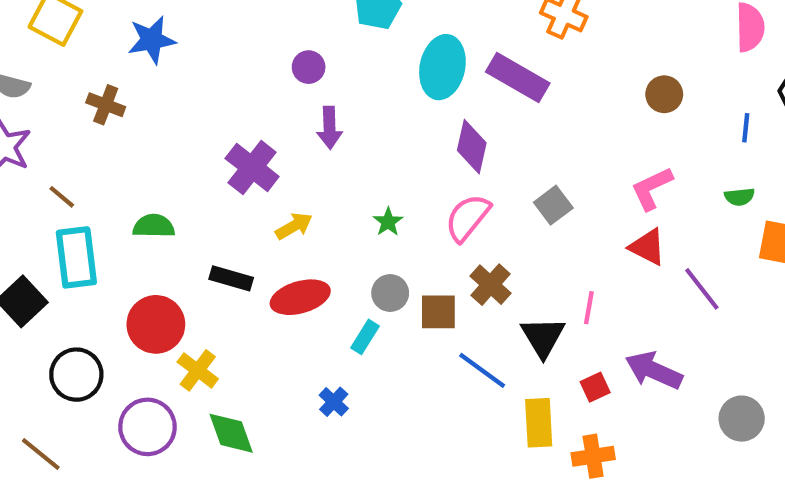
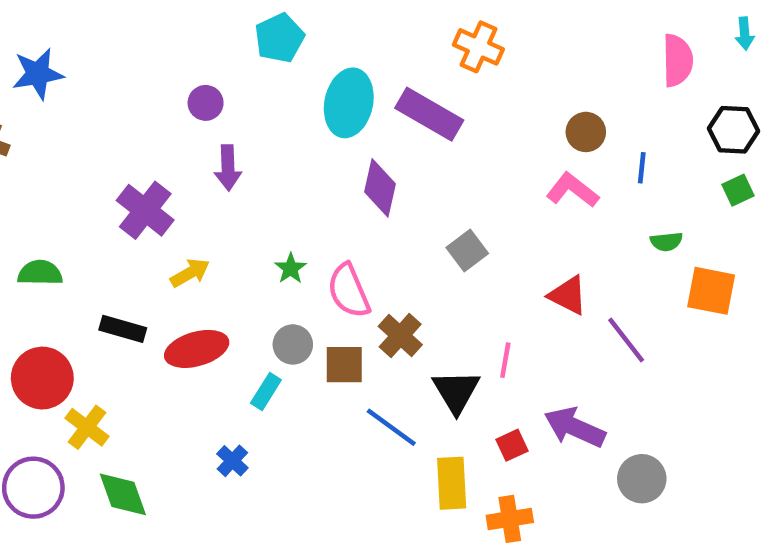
blue line: (746, 128) -> (642, 168), moved
pink L-shape: (652, 188) -> (572, 190), moved, turned 63
pink semicircle: (468, 218) -> (349, 291), moved, turned -62
gray circle: (742, 419) -> (642, 479), moved

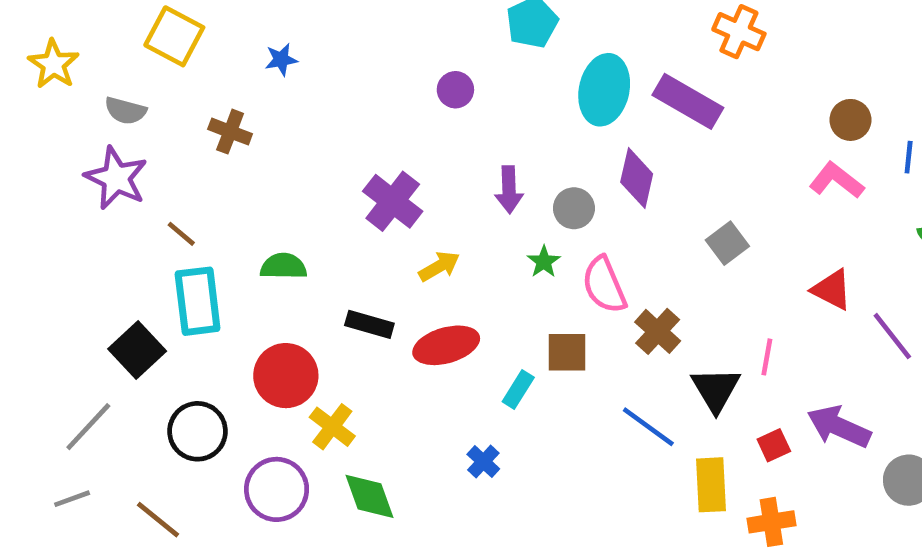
blue star: (38, 74) -> (281, 60), size x0.6
purple arrow: (228, 168) -> (509, 190), moved
gray circle: (293, 344) -> (574, 208), moved
brown square: (344, 365) -> (567, 352), moved

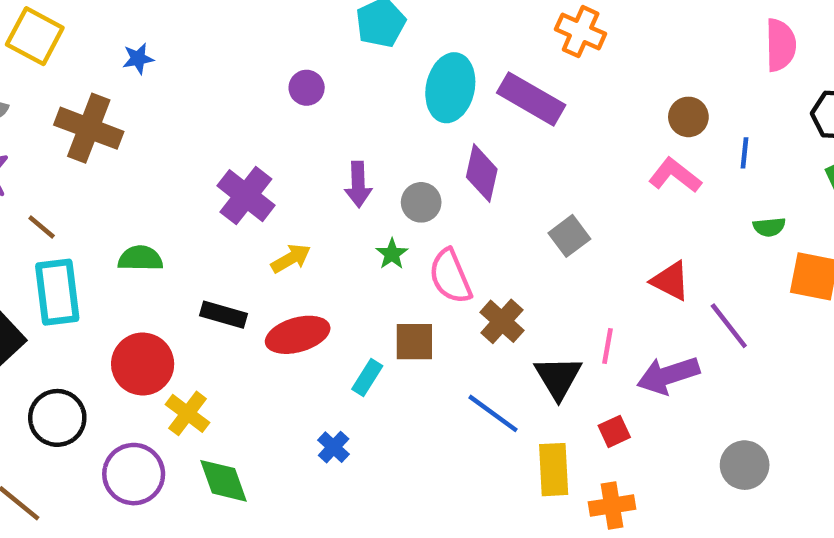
brown cross: (230, 132) -> (89, 128), size x1.6
purple arrow: (839, 427) -> (668, 375), moved, turned -42

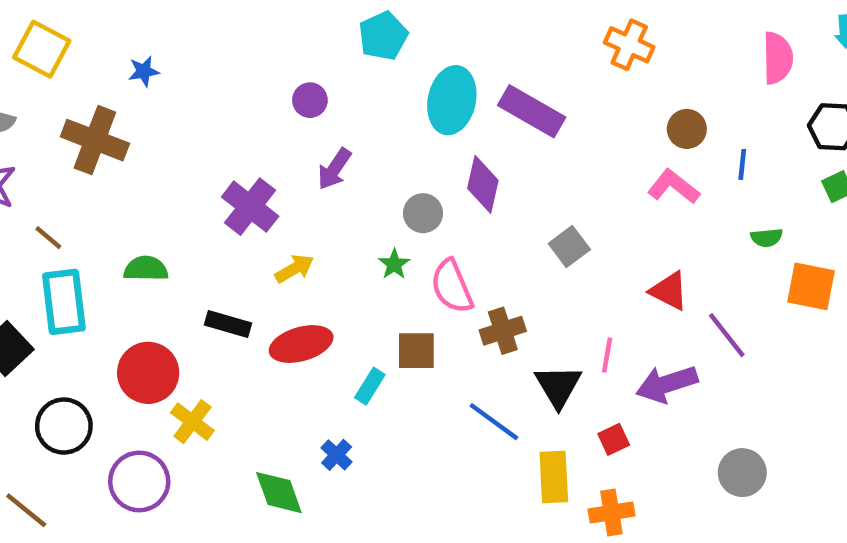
orange cross: (581, 32) -> (629, 45), moved
purple arrow: (358, 184) -> (334, 169), moved, turned 36
brown cross: (502, 321) -> (503, 331), turned 30
green diamond: (223, 481) -> (279, 493), moved

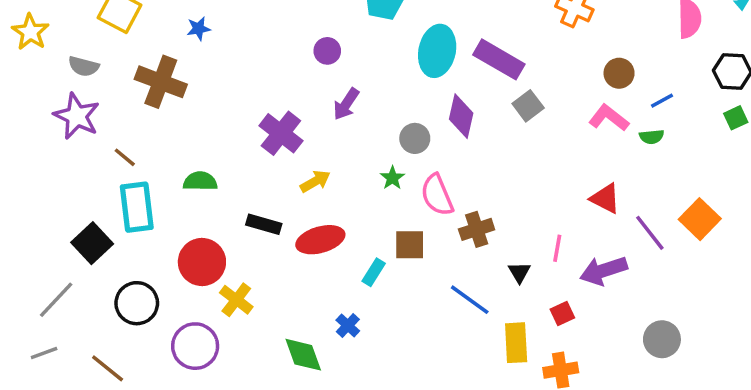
blue line: (742, 164) -> (662, 101), turned 55
green semicircle: (767, 238) -> (652, 137), moved
gray square: (569, 246) -> (528, 106), moved
orange square: (811, 286) -> (700, 219), moved, turned 33
black triangle: (558, 386) -> (519, 272), size x0.6

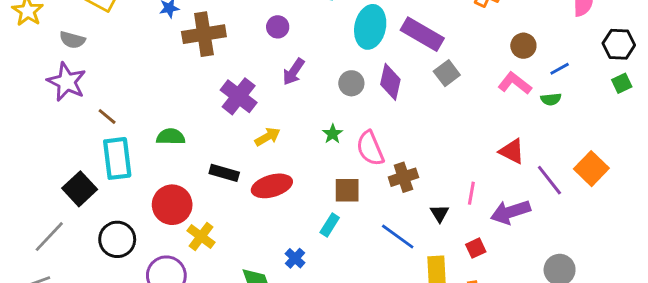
brown cross: (161, 82) -> (204, 34), moved, turned -30
gray circle: (415, 138) -> (351, 83), moved
cyan rectangle: (374, 272) -> (330, 225), moved

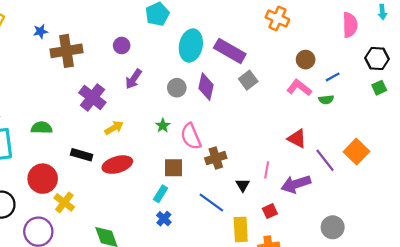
blue cross: (295, 258) -> (164, 219), moved

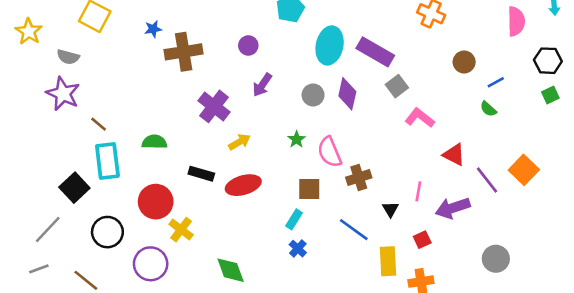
pink L-shape: (299, 88) -> (420, 118), moved
green semicircle: (326, 100) -> (488, 109), turned 48

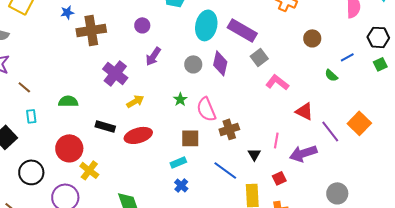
blue line: (496, 82) -> (347, 57), moved
cyan rectangle: (107, 161) -> (31, 116), size x0.5
cyan rectangle: (294, 219) -> (178, 162), turned 35

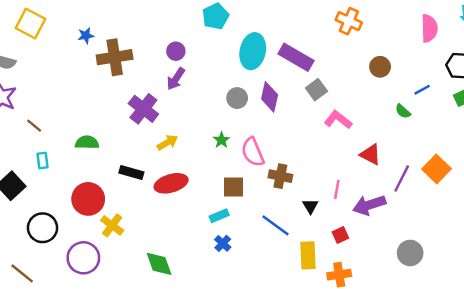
purple arrow: (153, 56) -> (176, 79), moved
brown cross: (229, 129) -> (280, 176), turned 30
purple line: (330, 131) -> (402, 179), turned 65

